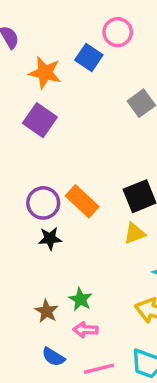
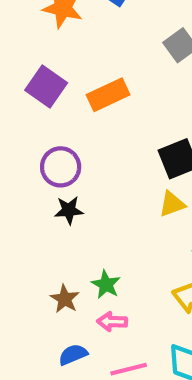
purple square: (40, 120) -> (46, 86), moved
orange rectangle: (82, 201) -> (108, 95), moved, turned -68
blue semicircle: (53, 357) -> (73, 355), turned 125

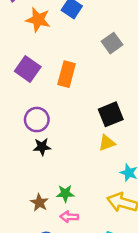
orange rectangle: (108, 95) -> (67, 74), turned -50
green star: (106, 284) -> (65, 193), turned -30

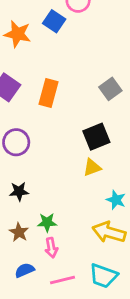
gray square: (112, 43) -> (110, 89), moved
black star: (42, 147) -> (19, 191), moved
pink arrow: (69, 217) -> (51, 248), turned -102

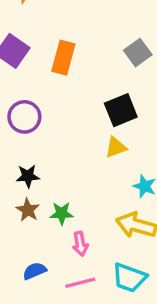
brown star: (19, 232) -> (28, 210), moved
pink arrow: (51, 248) -> (80, 244), moved

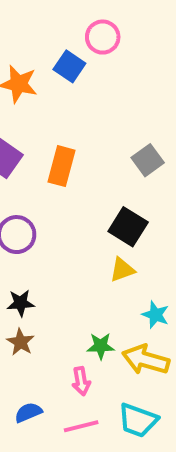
black square: (121, 110) -> (128, 227), turned -36
green star: (62, 213) -> (101, 346), moved

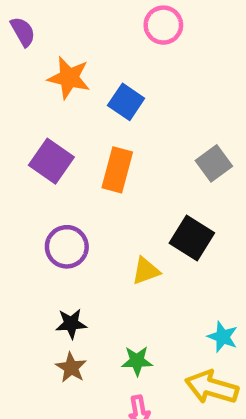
blue square: (69, 66) -> (126, 102), moved
yellow triangle: (122, 270) -> (146, 271), moved
green star: (101, 346) -> (137, 361), moved

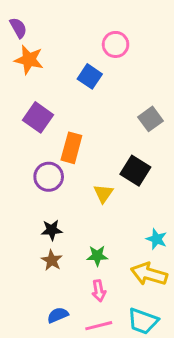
pink circle: (163, 25) -> (116, 44), moved
orange star: (69, 78) -> (29, 60), moved
orange rectangle: (117, 170) -> (71, 148), moved
yellow triangle: (146, 271) -> (103, 193), turned -35

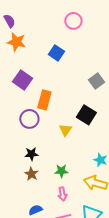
pink circle: (116, 44) -> (73, 21), moved

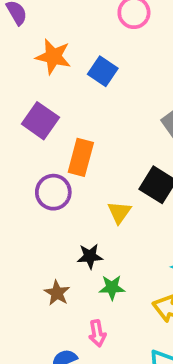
orange star: (16, 42) -> (53, 57), moved
black star: (31, 154) -> (90, 256), moved
pink arrow: (62, 194) -> (97, 333), moved

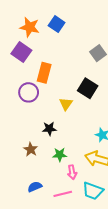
orange star: (53, 57) -> (30, 27), moved
green star: (112, 287) -> (60, 155), moved
pink arrow: (97, 333) -> (72, 172), moved

